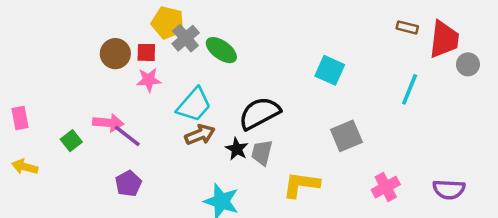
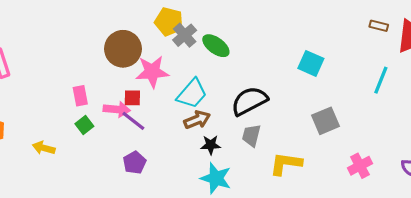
red square: (146, 52) -> (132, 98), moved
brown circle: (115, 54) -> (123, 49), size x1.4
pink star: (149, 80) -> (152, 72), size x1.5
pink rectangle: (20, 118) -> (80, 96), moved
black star: (237, 149) -> (211, 145), moved, turned -30

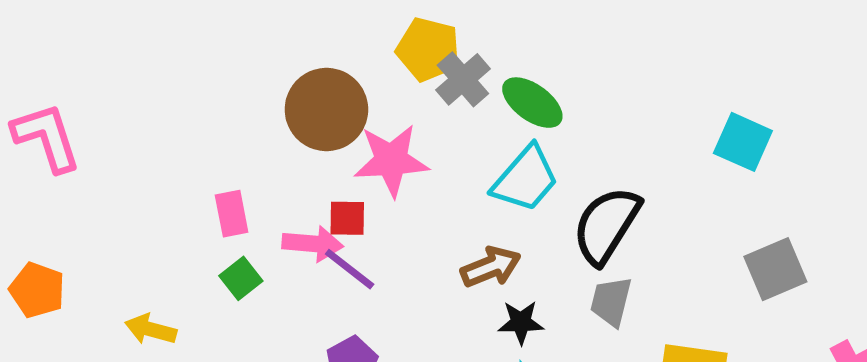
cyan trapezoid: (192, 94) -> (525, 179), moved
black semicircle: (249, 101) -> (606, 225), turned -30

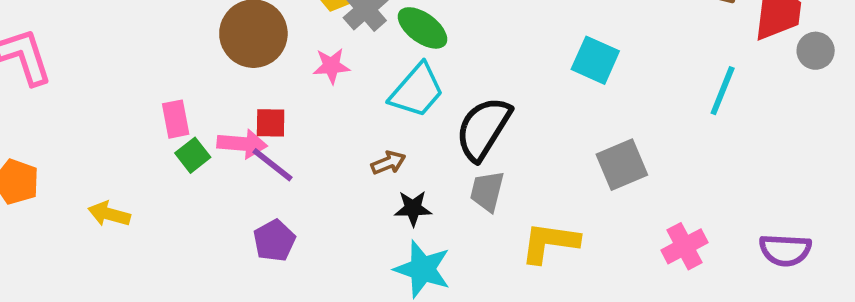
pink star: (391, 160) -> (331, 66), moved, size x0.6
brown arrow: (491, 267) -> (388, 163), size x0.7
green square: (241, 278) -> (193, 155), moved

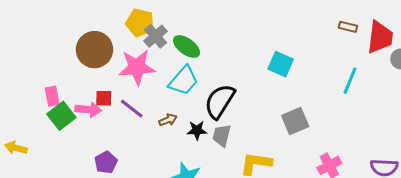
pink star: (331, 66) -> (137, 67), size x1.8
green square: (193, 155) -> (61, 116), size x1.5
purple line: (272, 165) -> (132, 109), moved
black star: (413, 208) -> (197, 130), moved

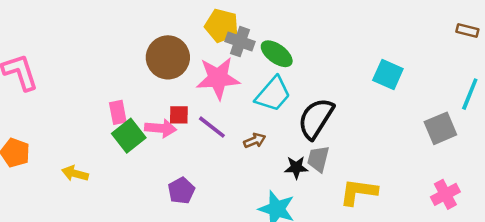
gray cross: (156, 36) -> (240, 42), turned -30
gray square: (295, 121) -> (440, 128), moved
black star: (197, 130) -> (296, 167), moved

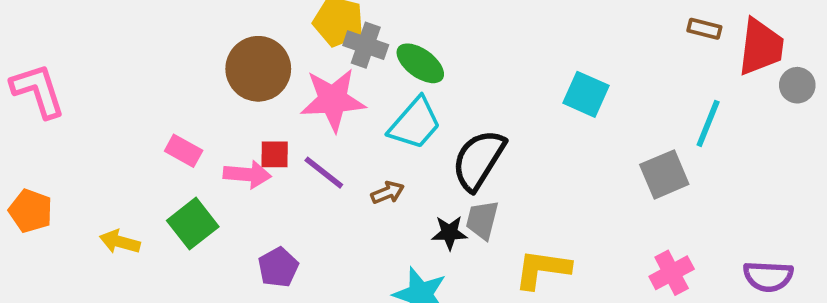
pink rectangle: (118, 112) -> (184, 151), turned -50
green square: (129, 136) -> (193, 224), moved

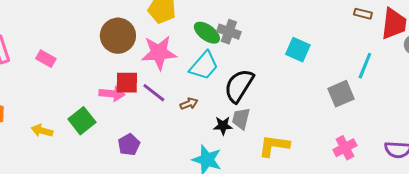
gray cross: (366, 45) -> (229, 32), moved
pink rectangle: (184, 151) -> (46, 59), moved
red square: (275, 154) -> (127, 83), size x1.4

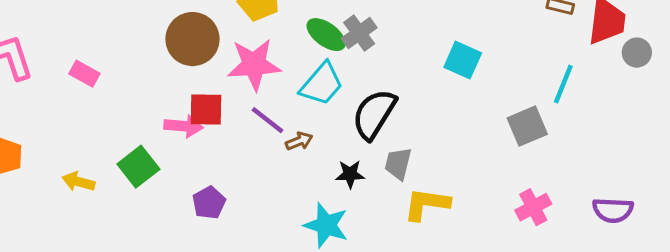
gray cross: (229, 32) -> (359, 33), turned 35
purple line: (154, 93) -> (268, 120), moved
gray trapezoid: (241, 119) -> (398, 164), moved

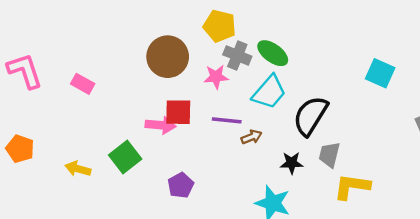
gray cross: (359, 33) -> (237, 55), moved, turned -32
pink star: (254, 65) -> (216, 77), size x0.6
purple line: (268, 120) -> (227, 120), turned -32

